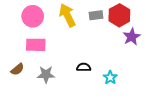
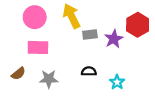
gray rectangle: (96, 15) -> (90, 35), moved
red hexagon: (119, 15) -> (138, 25), moved
purple star: (132, 37) -> (114, 39), moved

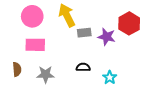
purple star: (114, 39) -> (107, 37), turned -30
brown semicircle: (18, 74) -> (17, 69), turned -56

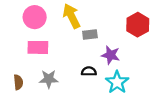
purple star: (107, 37) -> (111, 55), moved
brown semicircle: (17, 69) -> (18, 82), moved
cyan star: (110, 77) -> (117, 82), size x1.5

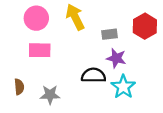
gray rectangle: (90, 34) -> (109, 34), moved
black semicircle: (89, 71) -> (93, 75), size x1.5
gray star: (49, 79) -> (50, 95), moved

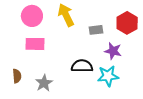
purple star: (116, 58) -> (113, 51), moved
cyan star: (123, 87) -> (108, 76), turned 30
gray star: (50, 95) -> (44, 83), turned -30

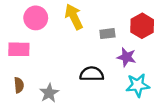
pink rectangle: (35, 44) -> (19, 49), moved
cyan star: (108, 76) -> (138, 85), moved

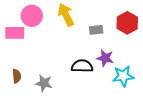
pink rectangle: (19, 49) -> (15, 33), moved
purple star: (126, 57) -> (105, 58), moved
gray star: (49, 93) -> (44, 83), turned -30

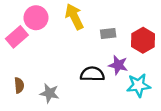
red hexagon: (127, 23) -> (143, 40), moved
pink rectangle: (15, 33) -> (17, 37), turned -42

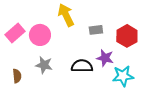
pink circle: (36, 18) -> (40, 35), moved
gray star: (49, 93) -> (44, 65), moved

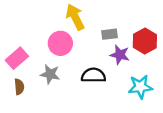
pink rectangle: (15, 33) -> (17, 58), moved
pink circle: (40, 35) -> (60, 43), moved
purple star: (105, 58) -> (120, 55), moved

